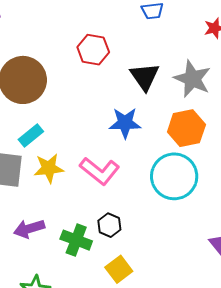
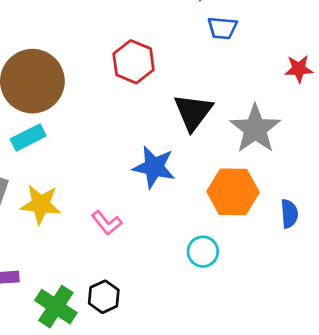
cyan rectangle: (31, 135) -> (28, 137), moved
pink L-shape: (100, 171) -> (107, 223), size x0.6
cyan circle: (174, 176) -> (203, 252), size x0.5

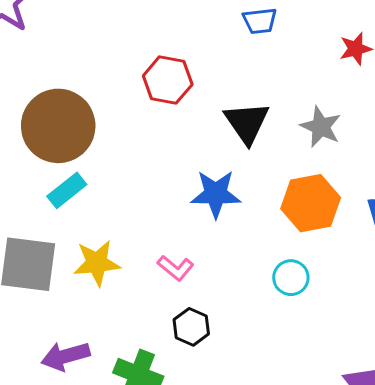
gray star: (255, 129) -> (321, 127), size x0.7
black hexagon: (104, 297) -> (191, 327), moved

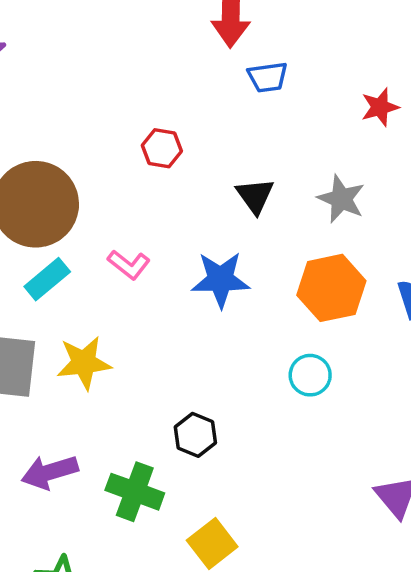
red hexagon: (168, 80) -> (162, 148), size x0.7
black triangle: (247, 123) -> (255, 196), size x0.7
pink L-shape: (176, 268) -> (129, 265), moved

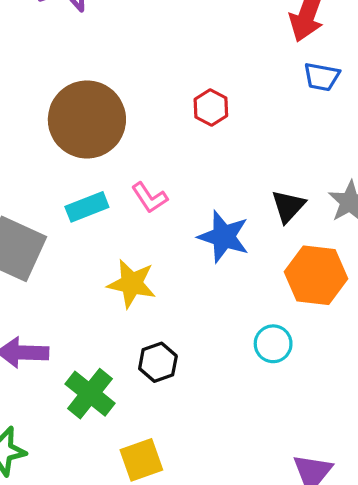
black triangle: (255, 196) -> (288, 206), moved
cyan rectangle: (47, 279) -> (87, 207), moved
yellow star: (84, 363) -> (132, 284), moved

